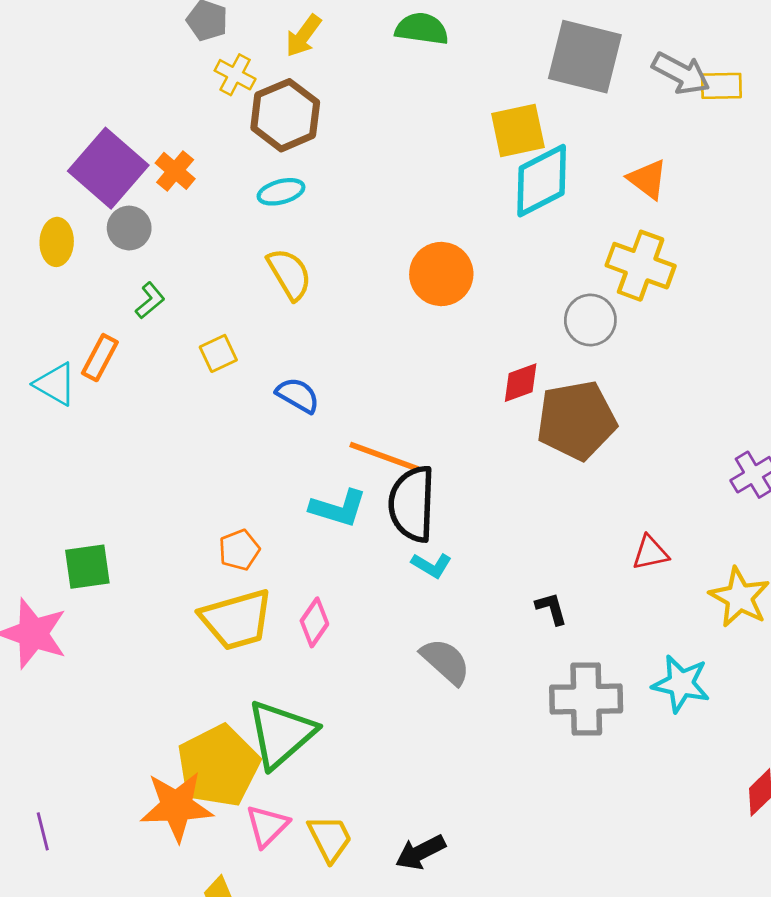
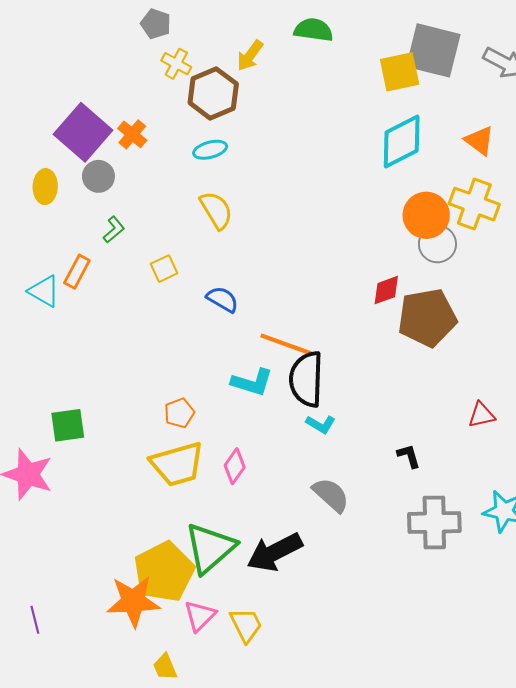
yellow arrow: (303, 36) -> (250, 56), moved
yellow square: (518, 130) -> (400, 72), moved
orange circle: (441, 274) -> (426, 215), moved
black arrow: (420, 852) -> (275, 552), moved, size x1.5

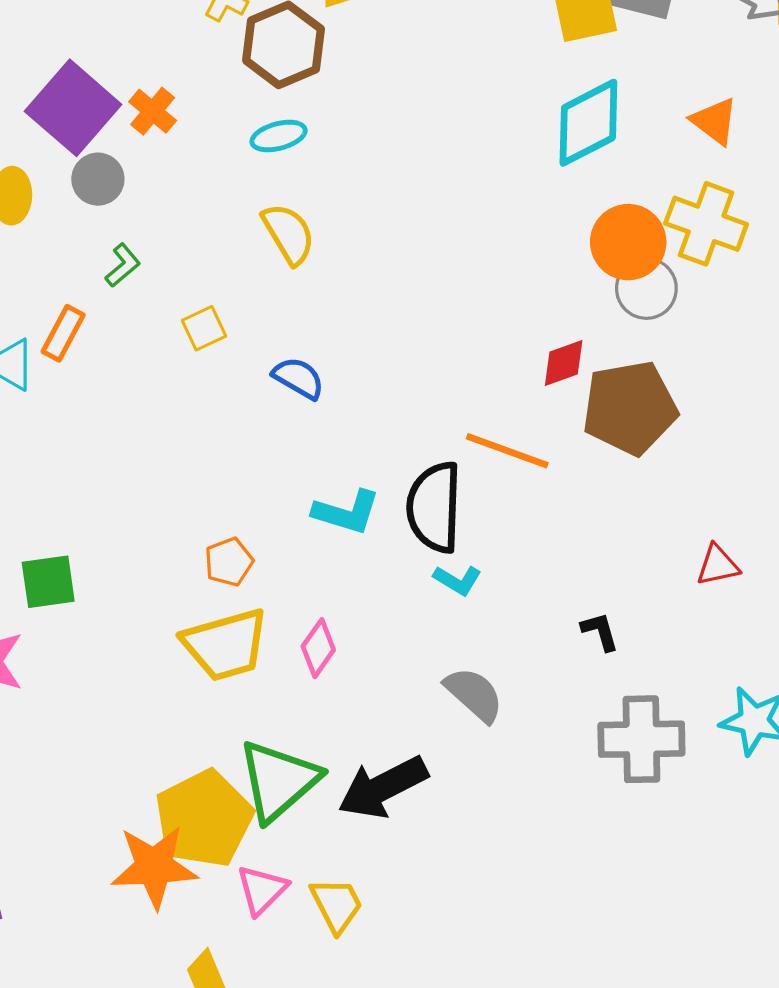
orange line: (286, 344) -> (507, 451), moved

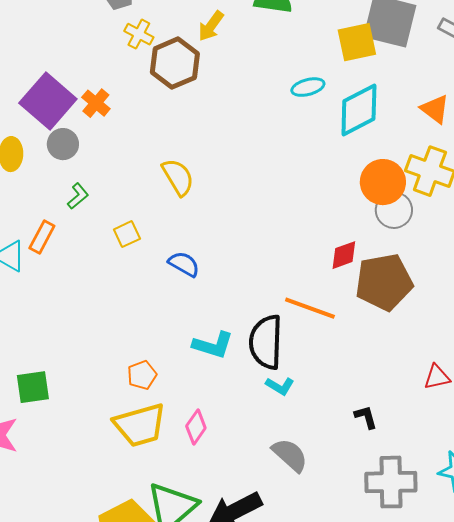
cyan ellipse: (279, 136) -> (308, 87), moved

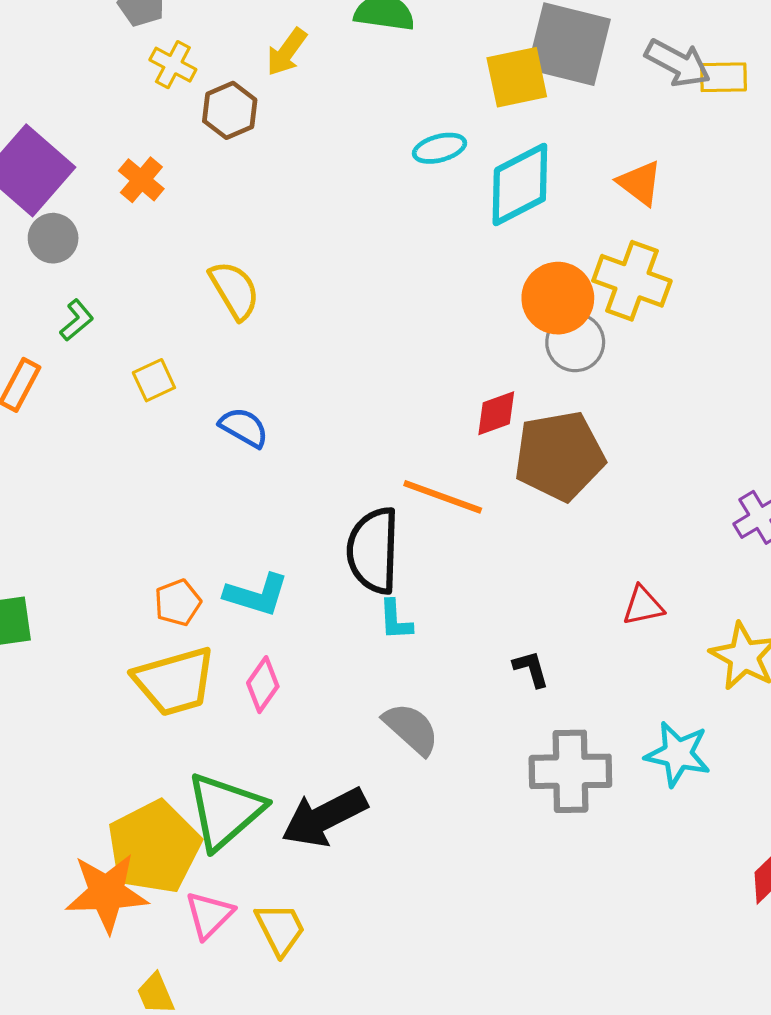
brown hexagon: (175, 63) -> (230, 110), size x0.7
orange cross: (96, 103) -> (141, 180), moved
cyan L-shape: (213, 345) -> (257, 595), moved
cyan L-shape: (280, 386) -> (395, 620), turned 56

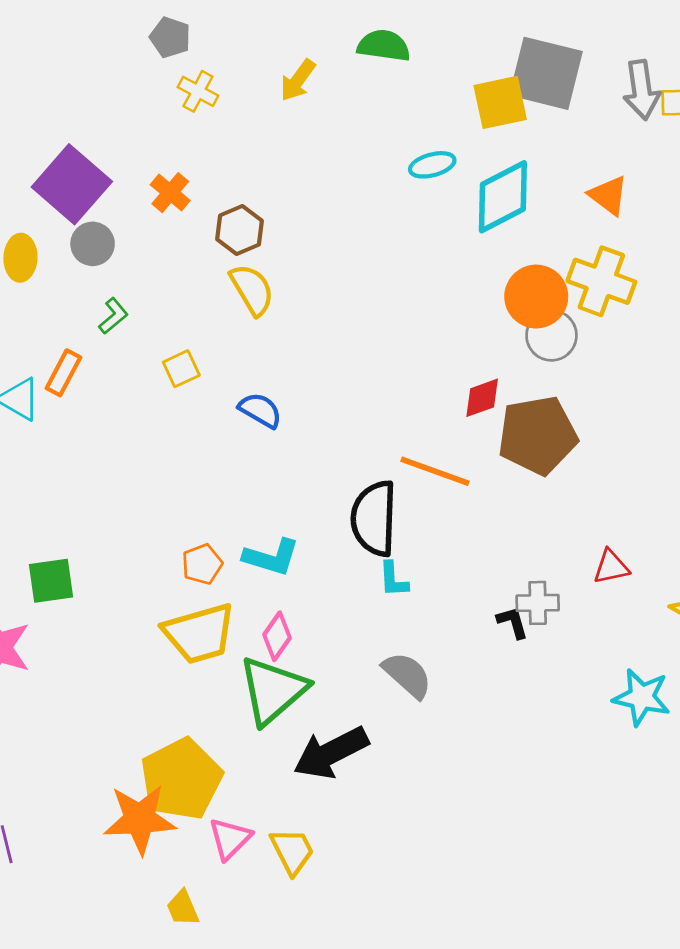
gray arrow: (678, 63) -> (642, 90), turned 54
brown hexagon: (230, 110) -> (240, 230), moved
gray cross: (570, 771) -> (538, 603), moved, size x0.6
green triangle: (225, 811) -> (273, 690), moved

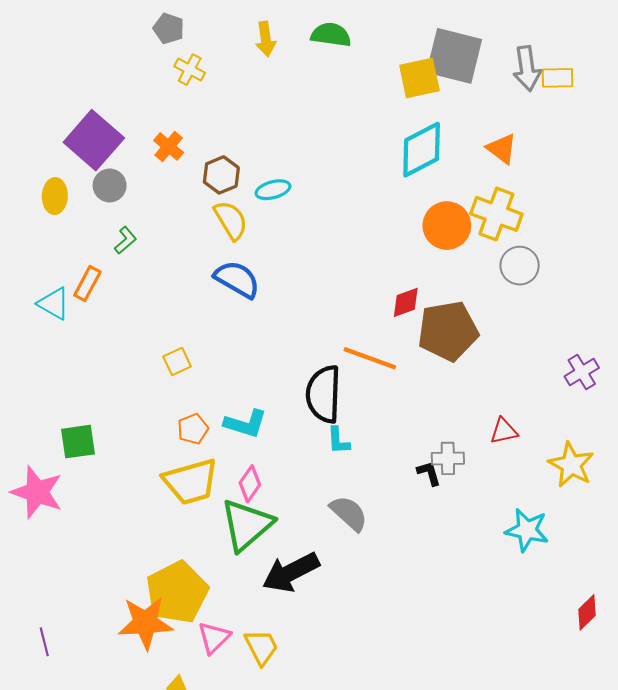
yellow arrow: (298, 80) -> (266, 39), moved, turned -44
cyan ellipse: (432, 165) -> (273, 190), moved
gray circle: (551, 335) -> (520, 266), moved
yellow square: (181, 369) -> (177, 361), moved
blue semicircle: (260, 410) -> (237, 279), moved, size x1.4

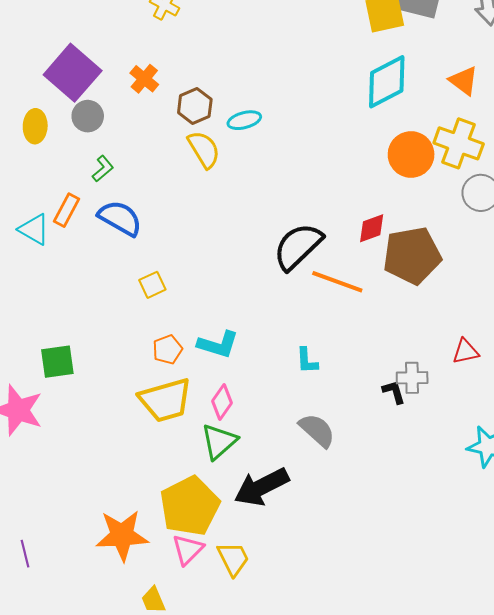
blue semicircle: (237, 279) -> (120, 218), moved
black semicircle: (324, 394) -> (298, 246), moved, turned 44
green triangle: (247, 525) -> (219, 441), size x0.7
yellow pentagon: (177, 592) -> (190, 506), moved

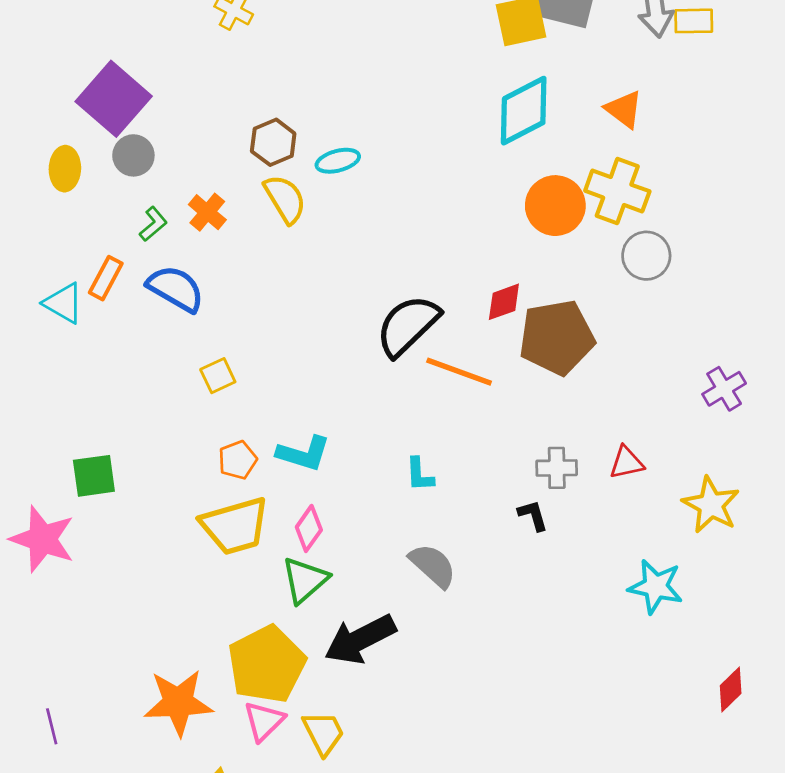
orange cross: (144, 79) -> (207, 212), moved
gray cross: (412, 378) -> (557, 468), moved

